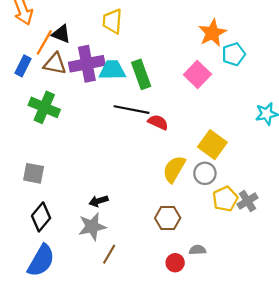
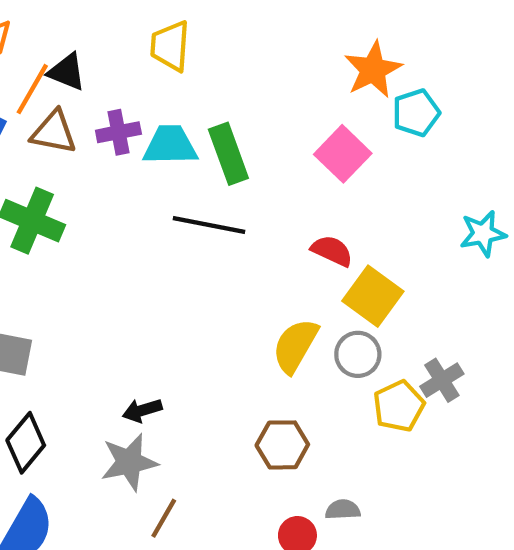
purple cross: (87, 64) -> (118, 132), size x0.6
red semicircle: (158, 122) -> (332, 251), moved
gray cross: (247, 201) -> (442, 380), moved

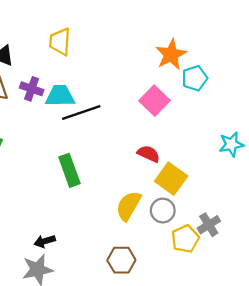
purple cross: (118, 132) -> (32, 89), turned 30
green rectangle: (228, 154) -> (69, 170), moved
black line: (209, 225) -> (81, 112), moved, turned -30

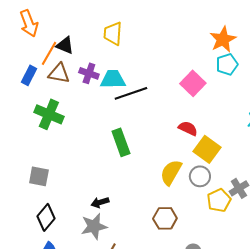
orange star: (171, 55) -> (223, 39), moved

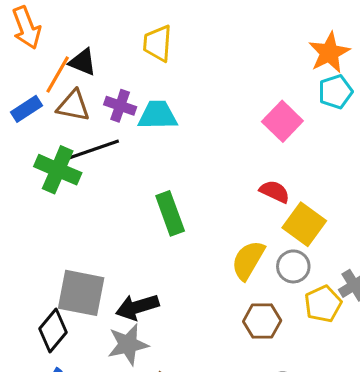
blue rectangle: (29, 75) -> (26, 109), turned 30
black line: (131, 93) -> (94, 149), moved
gray square: (39, 176) -> (81, 293), moved, size x1.5
black arrow: (100, 202) -> (137, 307), size x1.5
brown hexagon: (165, 218) -> (262, 321), moved

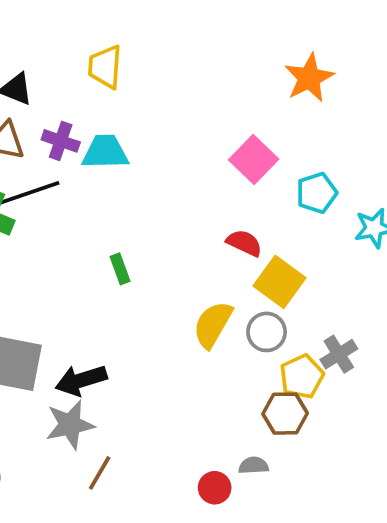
cyan pentagon: (335, 92) -> (317, 193), moved
green rectangle: (170, 213) -> (120, 269), size x0.6
brown hexagon: (262, 321) -> (285, 414), moved

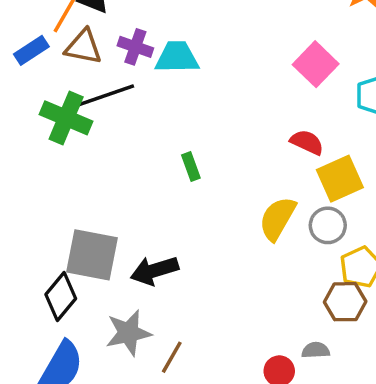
yellow square: (280, 282) -> (340, 179), turned 30
gray star: (70, 425) -> (128, 333), moved

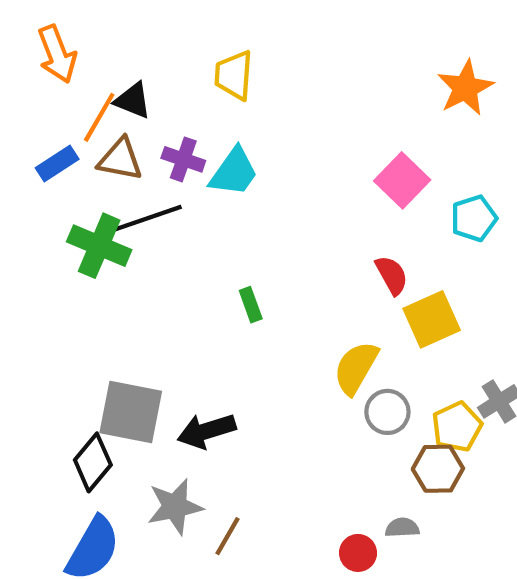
cyan trapezoid: (177, 57) -> (234, 172), turned 126
red semicircle: (307, 142) -> (392, 275), turned 36
gray circle: (328, 225) -> (387, 412), moved

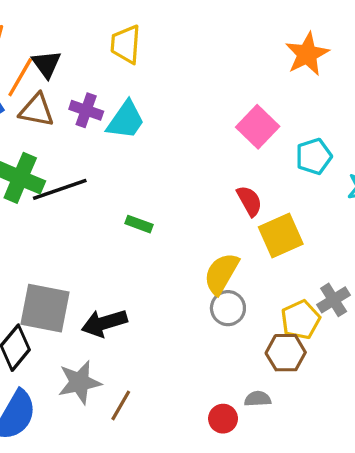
black triangle: (133, 100) -> (47, 64), turned 32
black line: (148, 218) -> (60, 189), moved
green rectangle: (251, 305) -> (139, 224), turned -50
gray circle: (387, 412) -> (228, 308), moved

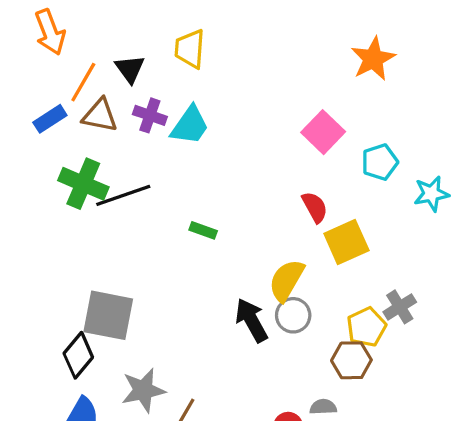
black triangle: (47, 64) -> (130, 69), moved
black arrow: (104, 323) -> (252, 320), moved, turned 78

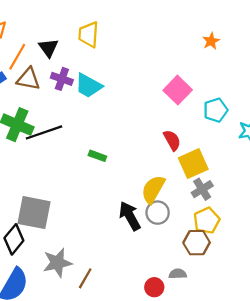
orange star: (373, 59) -> (211, 41), size x0.6
cyan trapezoid: (190, 125) -> (89, 86), turned 84
gray cross: (400, 307) -> (202, 189), moved

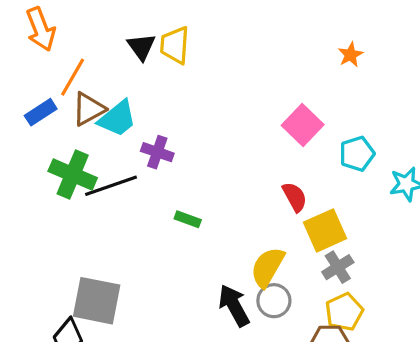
black triangle: (48, 48) -> (141, 47), moved
brown triangle: (28, 79) -> (89, 109), turned -40
purple cross: (62, 79) -> (157, 152), moved
cyan trapezoid: (89, 86) -> (117, 119), moved, turned -68

